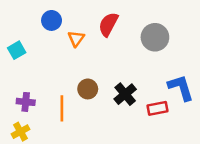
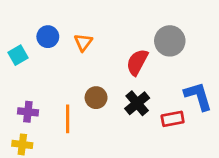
blue circle: (52, 20) -> (48, 37), moved
red semicircle: (108, 24) -> (137, 62), moved
yellow cross: (20, 132) -> (22, 144), turned 36

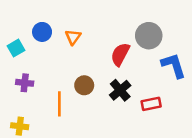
blue L-shape: (198, 96) -> (174, 65), moved
purple cross: (28, 112) -> (25, 83), moved

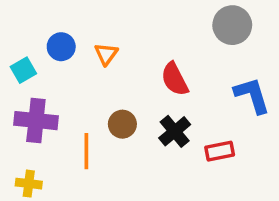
gray circle: (149, 36) -> (232, 25), moved
red semicircle: (120, 54) -> (175, 79), turned -55
purple cross: (25, 83) -> (36, 121), size x1.6

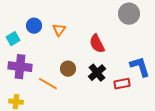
blue L-shape: (252, 95) -> (140, 67), moved
orange line: (86, 151) -> (48, 84), turned -60

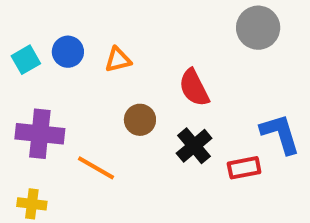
orange triangle: (59, 30) -> (118, 60), turned 40
cyan square: (13, 39) -> (26, 60), moved
brown circle: (68, 69) -> (140, 120), moved

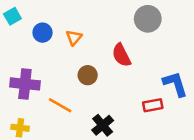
gray circle: (258, 28) -> (148, 19), moved
cyan square: (26, 60) -> (12, 16), moved
orange triangle: (118, 60) -> (74, 38), turned -36
black cross: (194, 146) -> (103, 125), moved

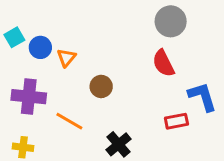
cyan square: (12, 16) -> (14, 37), moved
blue circle: (42, 33) -> (40, 47), moved
orange triangle: (74, 38) -> (66, 58), moved
red semicircle: (121, 55) -> (163, 63), moved

